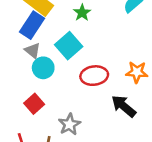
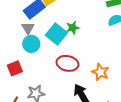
green star: (82, 13) -> (73, 28), moved
cyan square: (69, 46) -> (56, 34), turned -30

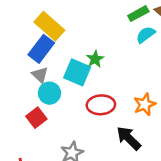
red square: (15, 68) -> (36, 118), moved
orange star: (100, 72) -> (145, 104), turned -30

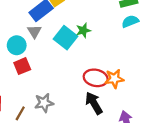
cyan circle: (49, 93) -> (17, 45), moved
red ellipse: (101, 105) -> (96, 78), moved

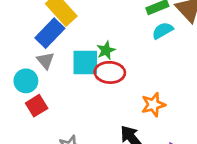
cyan square: (66, 38) -> (85, 62), turned -30
red ellipse: (96, 78) -> (110, 72), moved

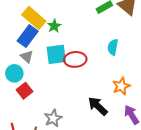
cyan semicircle: (163, 31) -> (113, 47), moved, turned -42
green star: (106, 50) -> (54, 26), moved
orange star: (153, 105) -> (121, 86), moved

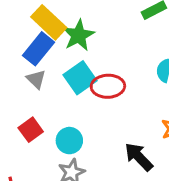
green star: (54, 26) -> (78, 35), size x1.5
cyan square: (56, 54) -> (80, 78), turned -30
cyan circle: (14, 73) -> (69, 141), moved

